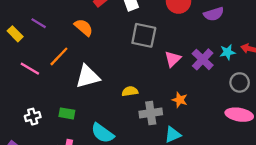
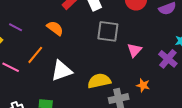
purple cross: (203, 59) -> (168, 59), moved
yellow semicircle: (130, 91) -> (99, 81), size x1.6

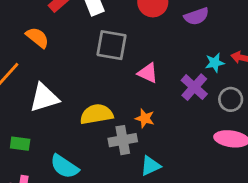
pink triangle: (134, 50) -> (148, 73), turned -49
orange star: (143, 85) -> (145, 118), moved

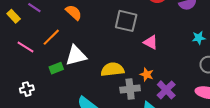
purple cross: (194, 87) -> (166, 90), moved
green rectangle: (20, 144) -> (56, 68), moved, turned -32

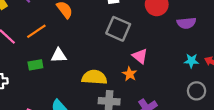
white triangle: (76, 56) -> (59, 55), size x0.7
orange star: (147, 74) -> (130, 74), moved

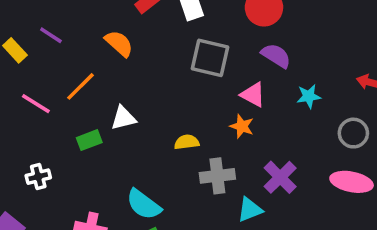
purple semicircle: (186, 23) -> (276, 56), moved, turned -132
cyan star: (191, 61) -> (309, 96), moved
yellow semicircle: (94, 77) -> (187, 142), size x0.6

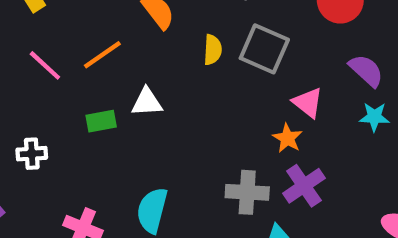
purple semicircle: (276, 56) -> (366, 71), moved
yellow semicircle: (187, 142) -> (213, 50), moved, turned 90
purple cross: (280, 177) -> (304, 186), moved
cyan semicircle: (144, 204) -> (152, 210), turned 57

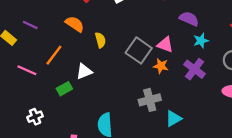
gray square: (264, 49) -> (139, 50), moved, turned 30
yellow semicircle: (213, 50) -> (100, 40), moved
purple cross: (304, 186) -> (194, 69), moved

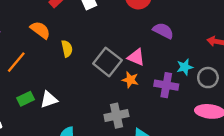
cyan star: (201, 41) -> (185, 67), moved
purple cross: (194, 69) -> (166, 85), turned -30
white triangle: (84, 71) -> (49, 100), moved

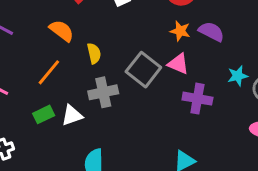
orange line: (16, 62) -> (49, 72), moved
orange star: (130, 80) -> (180, 31), moved
purple cross: (166, 85) -> (197, 99), moved
gray cross: (116, 116) -> (103, 92), moved

